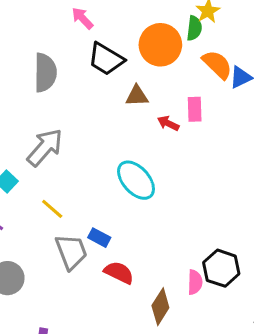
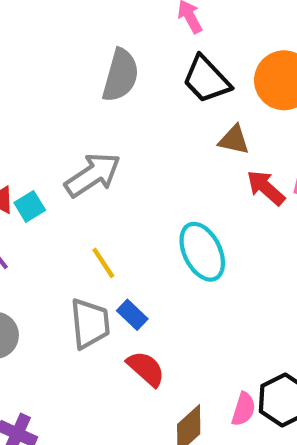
red arrow: (168, 123) -> (266, 188), size x1.4
yellow line: (52, 209) -> (103, 263), moved

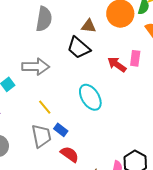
black trapezoid: (206, 79) -> (79, 48), moved
brown triangle: (234, 140) -> (89, 26), moved
gray arrow: (93, 175) -> (36, 67), turned 40

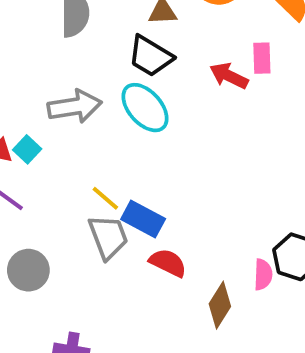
cyan ellipse: (90, 97) -> (145, 108), moved
yellow line: (45, 107) -> (105, 198), moved
blue rectangle: (61, 130) -> (143, 219), size x1.5

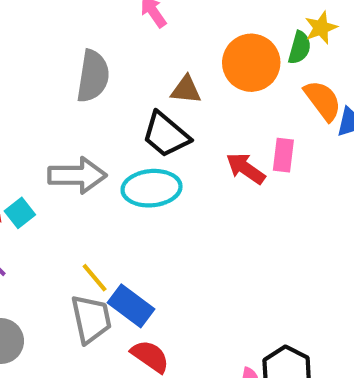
cyan ellipse: (145, 108) -> (152, 188), turned -62

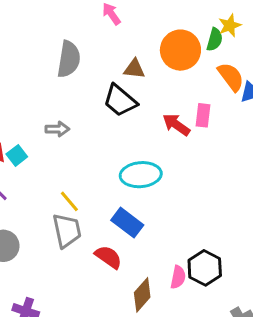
gray arrow: (77, 175) -> (57, 129), size x0.6
cyan ellipse: (152, 188) -> (141, 175), moved
blue rectangle: (131, 306) -> (127, 223), moved

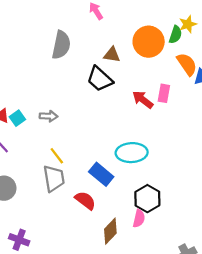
gray arrow: (57, 129) -> (49, 116), moved
cyan ellipse: (141, 175) -> (132, 153), moved
black hexagon: (205, 268) -> (147, 199), moved

